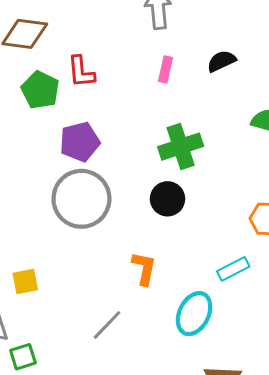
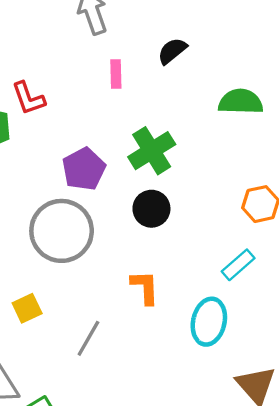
purple pentagon: (80, 142) -> (84, 169), moved
yellow square: (25, 282) -> (27, 308), moved
gray line: (107, 325) -> (88, 338), moved

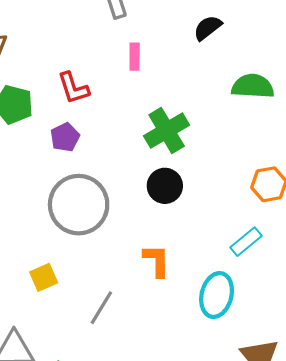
black semicircle: (172, 51) -> (208, 28), moved
red L-shape: (28, 98) -> (73, 88), moved
purple pentagon: (84, 169) -> (65, 137), moved, size x0.7

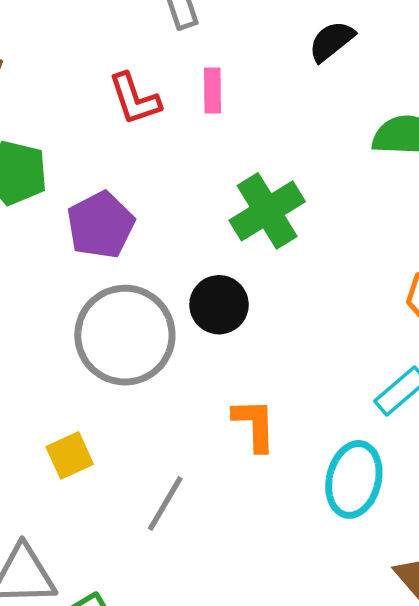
red L-shape: (73, 88) -> (135, 99), moved
purple pentagon: (65, 137) -> (101, 225), size x1.4
black circle: (165, 186) -> (219, 305), moved

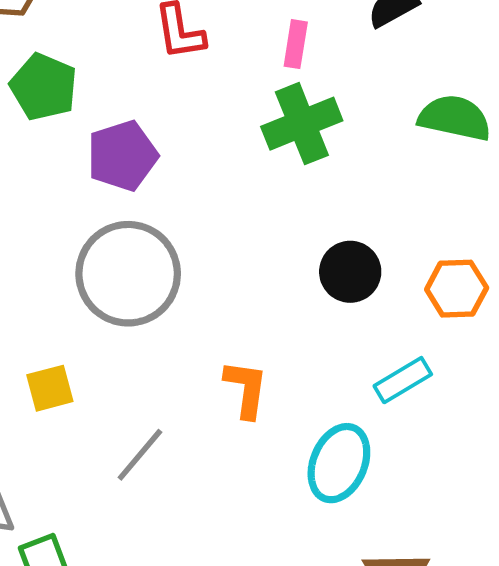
pink rectangle: (212, 91) -> (296, 44), moved
green cross: (267, 211) -> (302, 124), moved
black circle: (219, 305) -> (350, 272), moved

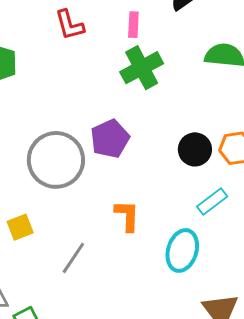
purple pentagon: (122, 156) -> (110, 139), moved
black circle: (350, 272) -> (195, 149), moved

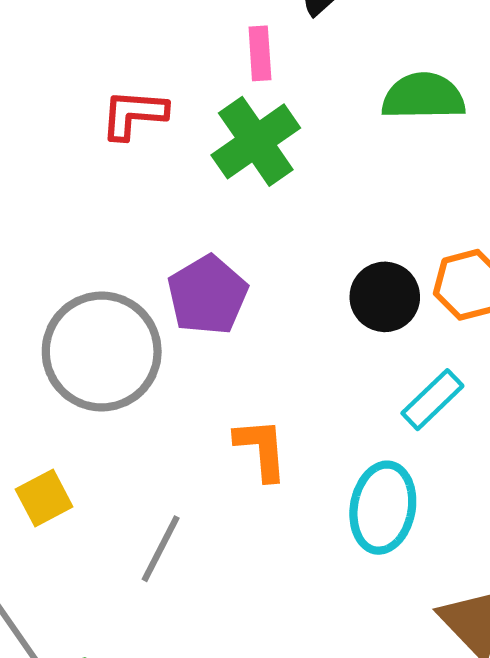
red L-shape: (69, 25) -> (134, 114), moved, turned 116
pink rectangle: (133, 25) -> (260, 53), moved

